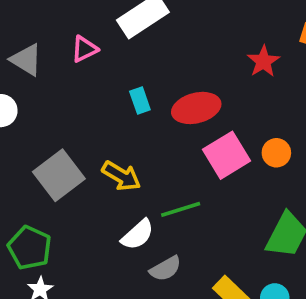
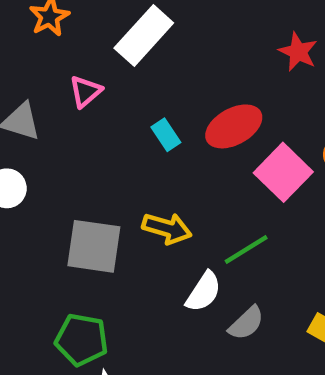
gray square: (59, 175) -> (94, 246), turned -30

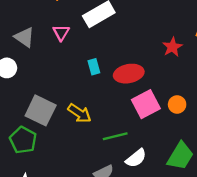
pink triangle: (86, 91) -> (61, 33), turned -36
white semicircle: (204, 292) -> (136, 158), moved
green pentagon: (82, 340) -> (23, 140), moved

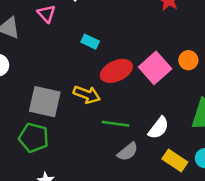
cyan rectangle: (94, 67) -> (90, 42), turned -35
red ellipse: (129, 74) -> (116, 71), moved
green line: (115, 136) -> (116, 124), moved, turned 35

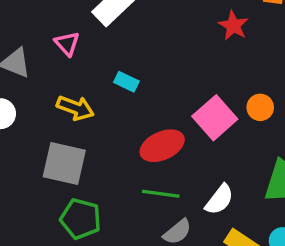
red ellipse: (116, 71) -> (162, 146), moved
yellow arrow: (87, 95) -> (75, 108), moved
green pentagon: (34, 138) -> (80, 219), moved

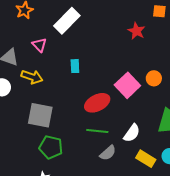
cyan rectangle: (126, 82) -> (75, 66), turned 64
yellow arrow: (75, 108) -> (32, 77), moved

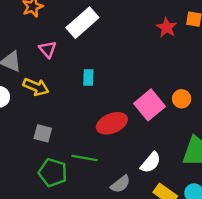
red star: (136, 31) -> (167, 27), moved
gray square: (40, 115) -> (43, 133), size x0.6
green line: (97, 131) -> (85, 158), moved

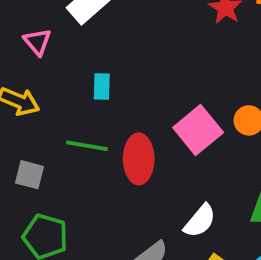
red ellipse: (112, 123) -> (139, 159), turned -68
green line: (85, 158) -> (87, 146), moved

